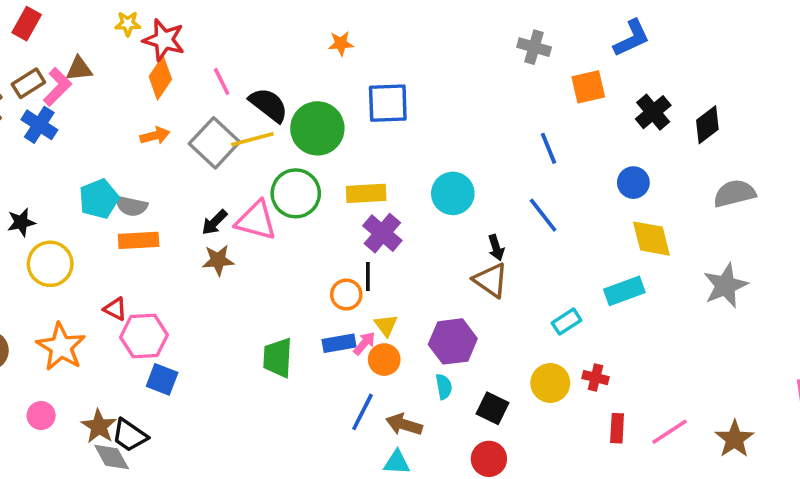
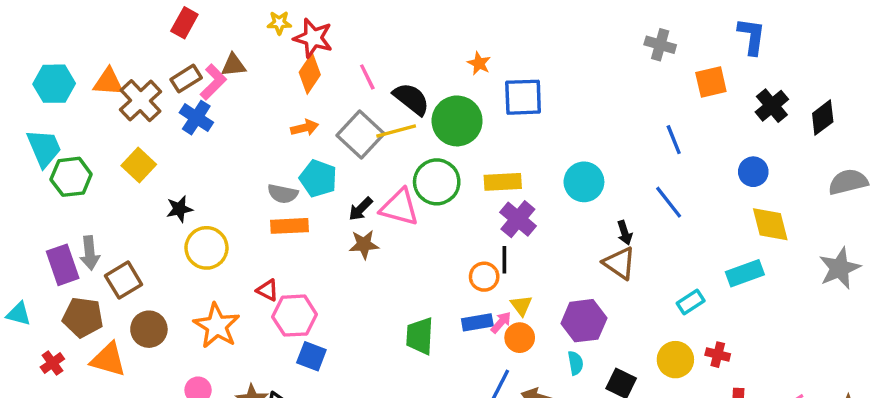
blue L-shape: (632, 38) -> (752, 36), turned -57
orange star: (341, 44) -> (479, 63), moved, turned 30
cyan pentagon: (99, 199) -> (318, 178), moved, turned -30

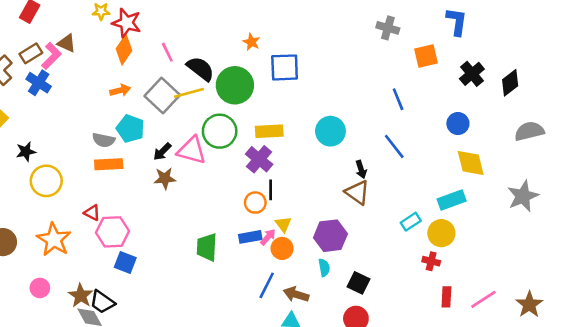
brown triangle: (234, 65) -> (67, 43), turned 30
purple cross: (518, 219) -> (259, 159), moved
yellow circle: (675, 360) -> (441, 233), moved

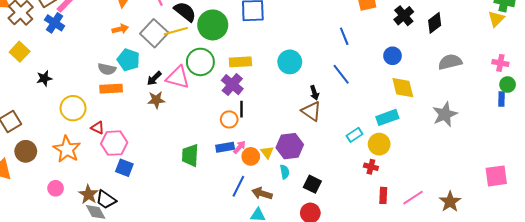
yellow circle: (46, 181) -> (73, 108), moved
yellow triangle: (283, 224) -> (267, 152), moved

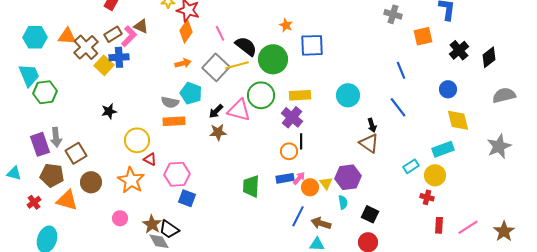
blue cross: (55, 23) -> (119, 57), turned -36
yellow square: (20, 52) -> (104, 65), moved
red triangle: (98, 128) -> (150, 159), moved

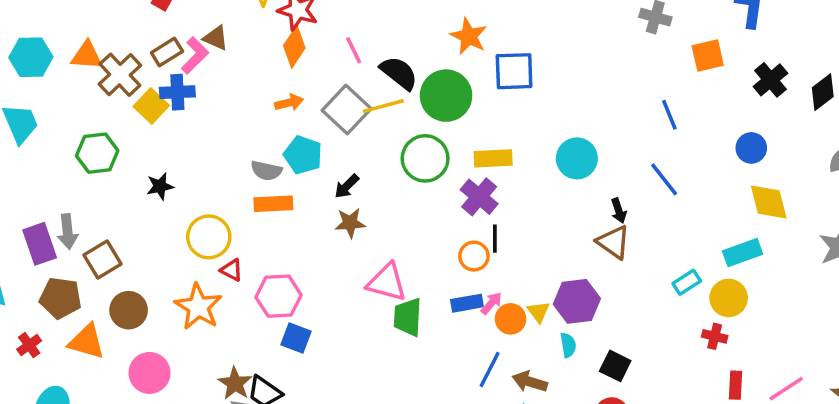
orange star: (286, 25) -> (469, 36), size x1.5
green hexagon: (45, 92) -> (97, 153), moved
pink triangle: (239, 110) -> (387, 282), moved
pink circle: (120, 218) -> (149, 373), moved, size x1.5

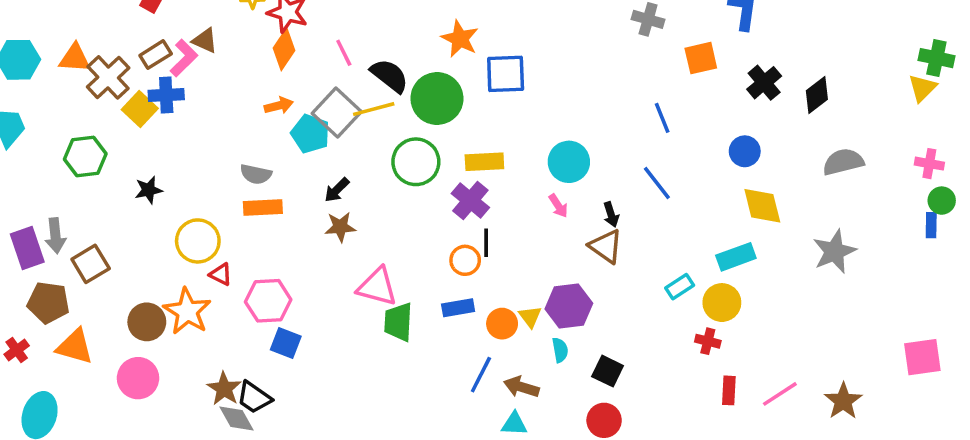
cyan pentagon: (303, 155) -> (310, 134), moved
pink arrow: (491, 303) -> (558, 206), moved, turned 105
brown circle: (129, 310) -> (147, 322), moved

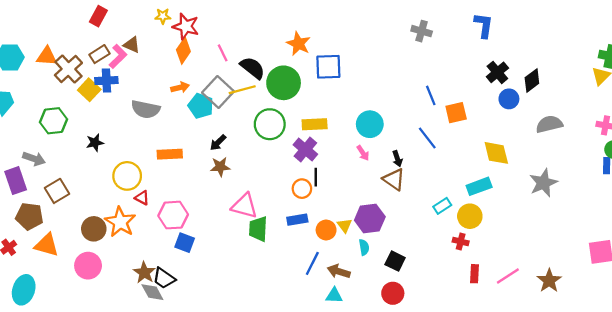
orange square: (701, 58) -> (456, 113), moved
blue circle: (745, 151) -> (509, 99), moved
gray semicircle: (256, 174) -> (146, 109), moved, size x1.4
gray arrow: (55, 236) -> (34, 159), moved, turned -65

